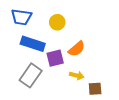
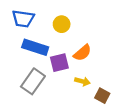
brown square: (95, 89) -> (102, 96), turned 32

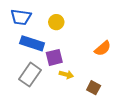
orange semicircle: (82, 53) -> (103, 48), moved
yellow arrow: (82, 81) -> (66, 75), moved

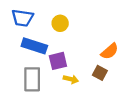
gray rectangle: (30, 75) -> (32, 79), turned -35
brown square: (94, 88) -> (100, 73), moved

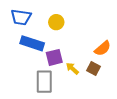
gray rectangle: (32, 79) -> (44, 82), moved
yellow arrow: (71, 79) -> (72, 69), moved, turned -152

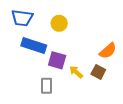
purple square: (54, 57) -> (57, 60), turned 30
gray rectangle: (44, 82) -> (46, 86), size x0.7

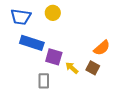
yellow circle: (59, 23) -> (53, 13), moved

